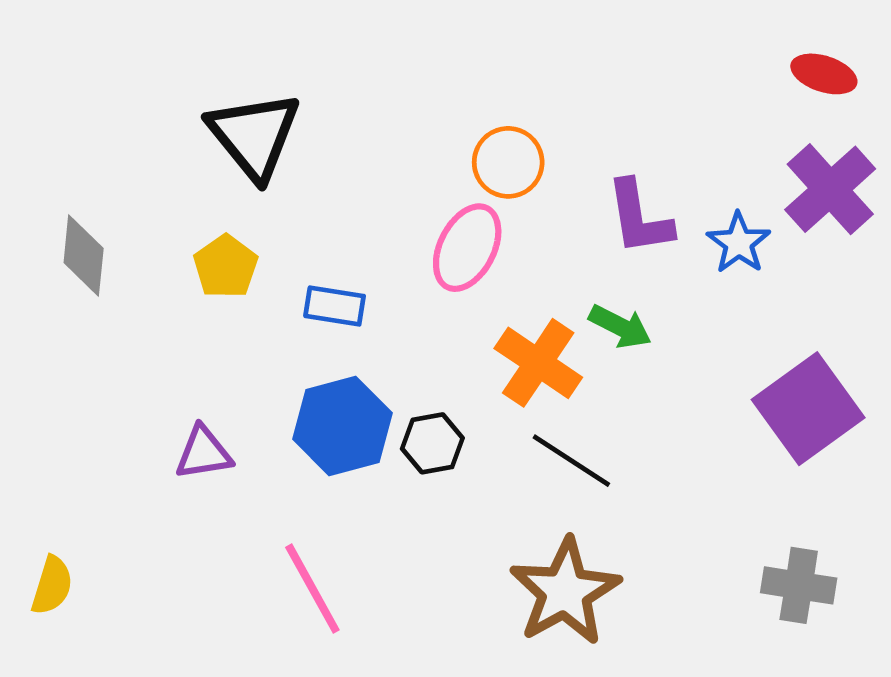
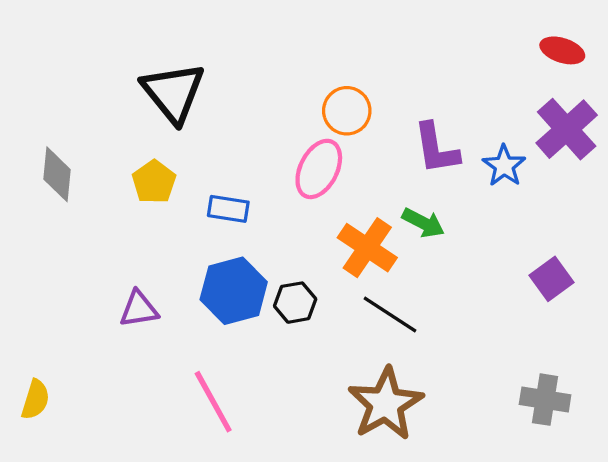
purple square: (808, 409) -> (552, 279), size x0.6

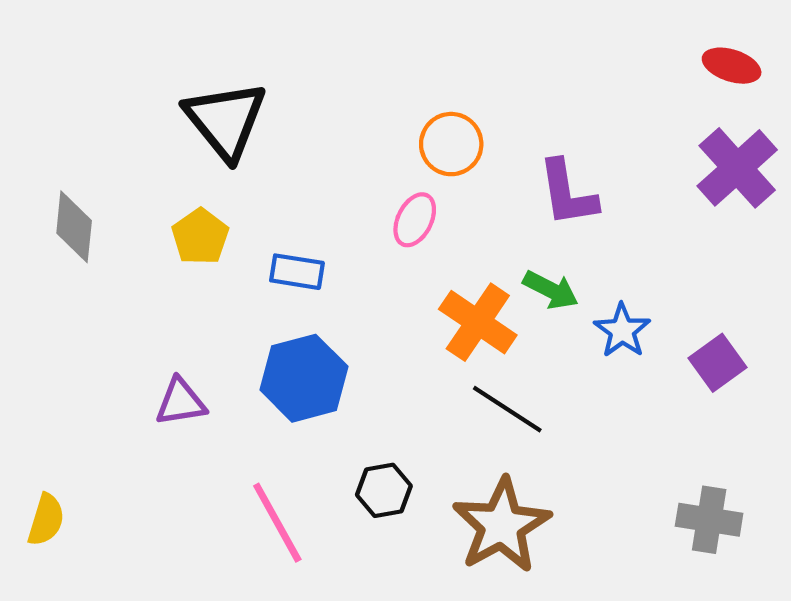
blue star: (504, 166) -> (622, 331), moved
pink ellipse: (319, 169) -> (415, 220), size x0.7
black hexagon: (295, 303) -> (384, 490), moved

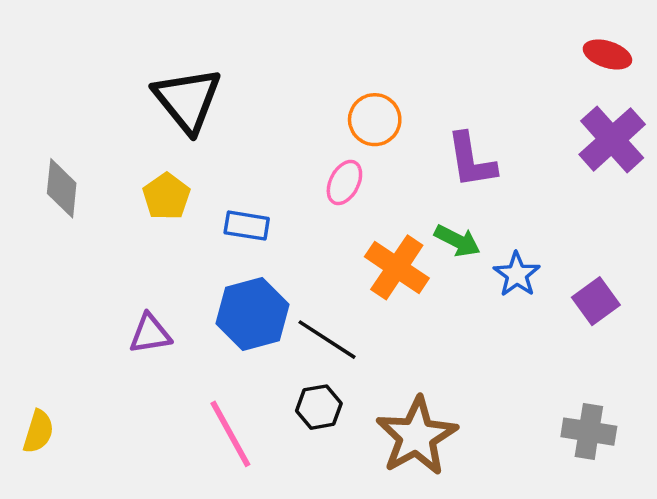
black line: (507, 409) -> (327, 340), moved

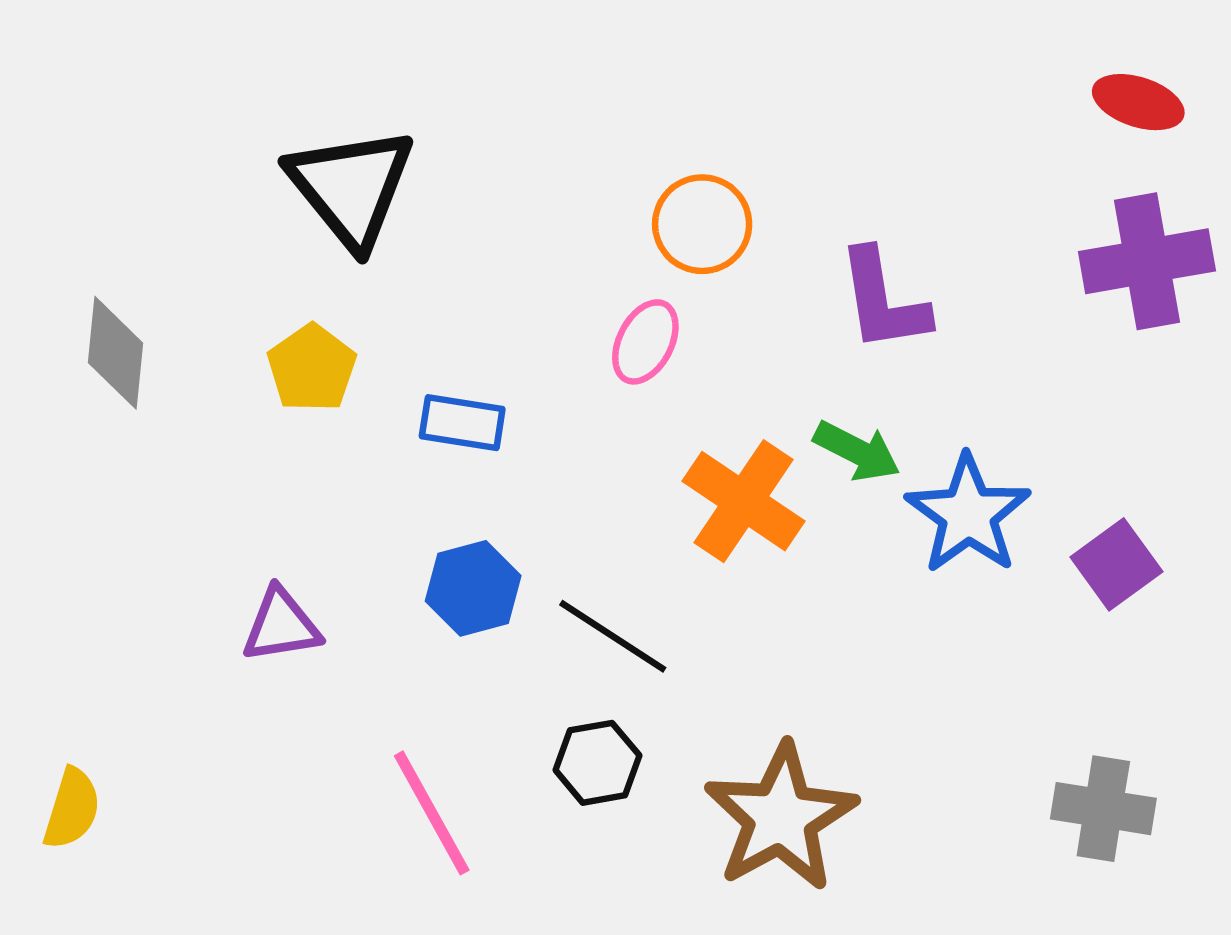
purple cross: (612, 139) -> (1147, 261), turned 32
blue star: (517, 274) -> (968, 514), size x1.4
blue hexagon: (253, 314) -> (473, 588), size x0.7

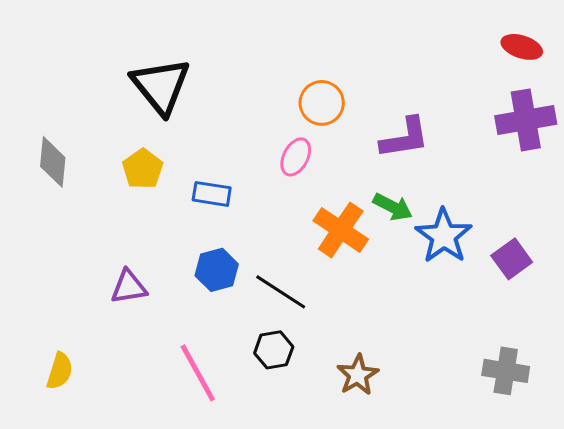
purple L-shape: (883, 301) -> (405, 138), turned -90
yellow semicircle: (72, 809) -> (60, 371), moved
brown star: (781, 817) -> (358, 375), size x0.6

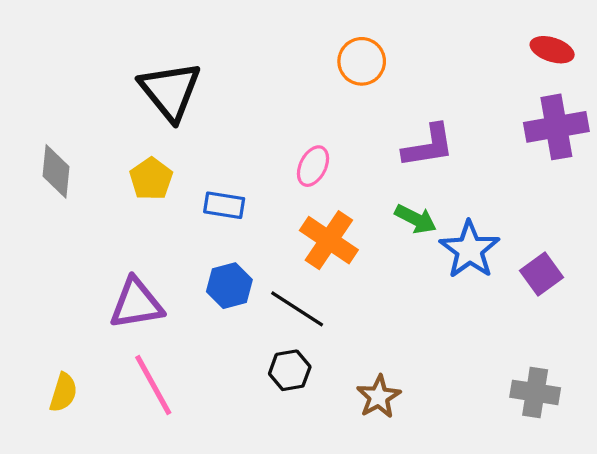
orange circle: (322, 103) -> (362, 61), moved
orange cross: (341, 230) -> (329, 240), moved
purple triangle: (129, 287) -> (136, 304), size x1.4
pink line: (198, 373) -> (153, 385), moved

